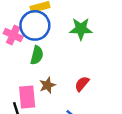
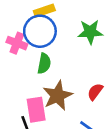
brown star: (47, 85) -> (58, 96), size x1.6

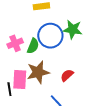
blue circle: (40, 31) -> (50, 36), moved
pink cross: (17, 43) -> (15, 43), moved, turned 35

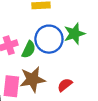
green star: (73, 29) -> (74, 34), turned -30

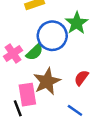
green semicircle: (29, 50) -> (35, 52), turned 36

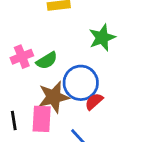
blue circle: (52, 36) -> (81, 83), moved
pink rectangle: (27, 95) -> (42, 119), moved

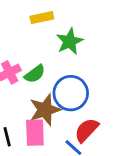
green star: (102, 38) -> (70, 41), moved
red semicircle: (94, 101) -> (87, 130), moved, size x1.4

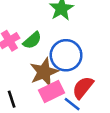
pink rectangle: (35, 133) -> (51, 91), moved, turned 70

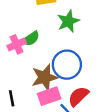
green semicircle: (32, 40) -> (31, 39), moved

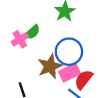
pink rectangle: (49, 96) -> (69, 73), moved

